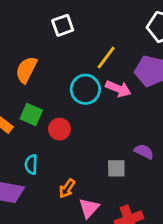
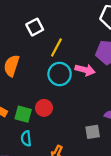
yellow line: (106, 57) -> (56, 47), moved
green square: (31, 114) -> (23, 114), moved

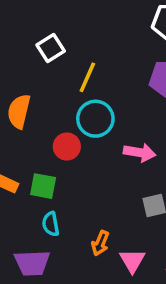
pink arrow: (85, 70) -> (140, 153), moved
red circle: (44, 108) -> (67, 146), moved

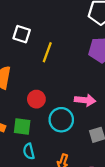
white square: (51, 48) -> (22, 34), turned -36
cyan circle: (95, 119) -> (61, 120), moved

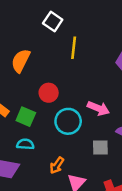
yellow line: (47, 52) -> (74, 48), turned -30
cyan semicircle: (29, 151) -> (25, 144), turned 91

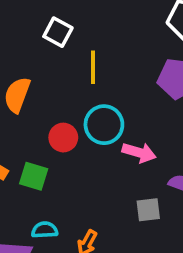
cyan circle: (68, 121) -> (104, 125), moved
cyan semicircle: (25, 144) -> (45, 230), moved

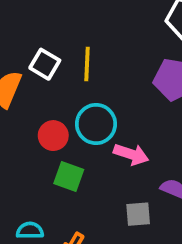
white square: (58, 32) -> (45, 64), moved
green square: (34, 176) -> (69, 177), moved

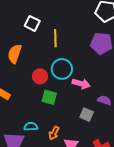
white square: (45, 64) -> (32, 23), moved
gray square: (138, 214) -> (87, 115), turned 32

